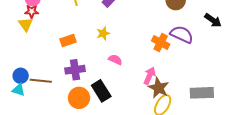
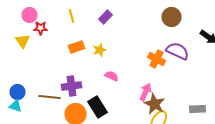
red star: (32, 11) -> (40, 28), moved
orange rectangle: (68, 40) -> (76, 47), moved
brown line: (41, 81) -> (50, 97), moved
gray rectangle: (202, 93) -> (198, 109), size x0.7

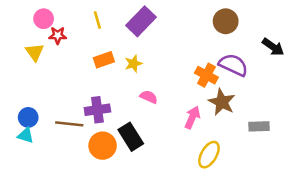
purple rectangle: (106, 17) -> (141, 21), size x1.6
brown star: (154, 104) -> (222, 102), moved
gray rectangle: (198, 109) -> (259, 126), moved

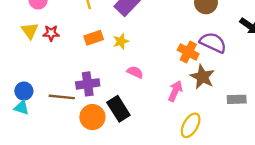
red star: (58, 35) -> (51, 33), moved

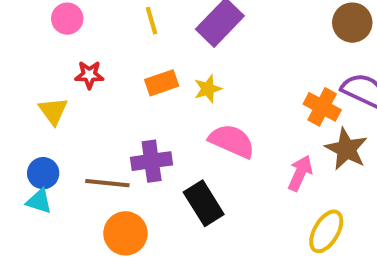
yellow triangle: (30, 31) -> (53, 111), moved
pink semicircle: (135, 72) -> (232, 141), size x1.6
orange circle: (92, 117) -> (125, 233), moved

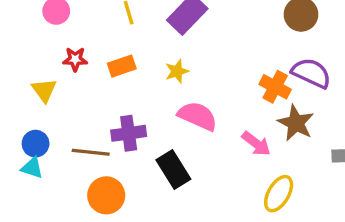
orange rectangle: (162, 83) -> (122, 66), moved
pink arrow: (300, 173) -> (256, 144), turned 104

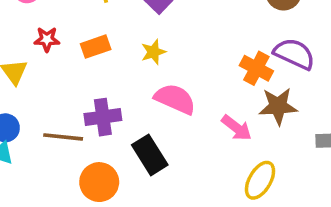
brown star: (296, 123) -> (278, 106), turned -30
orange circle: (106, 195) -> (99, 182), moved

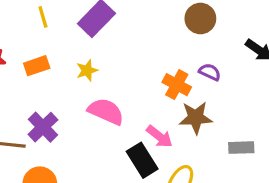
purple semicircle: (294, 54) -> (210, 72), size x0.6
purple cross: (103, 117) -> (43, 127), turned -36
black rectangle: (150, 155) -> (142, 160), moved

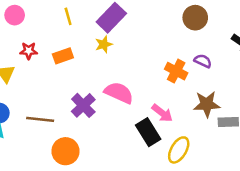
yellow star: (87, 70) -> (104, 44), moved
brown star: (196, 118) -> (207, 104), moved
purple cross: (43, 127) -> (83, 105), moved

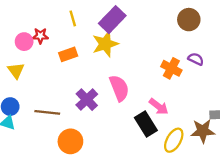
pink circle: (15, 15) -> (24, 42), moved
yellow star: (104, 44) -> (105, 44), size x1.6
red star: (29, 51) -> (40, 36), moved
pink semicircle: (119, 93) -> (119, 88), turned 44
brown star: (207, 104) -> (203, 131), moved

